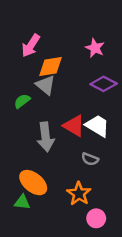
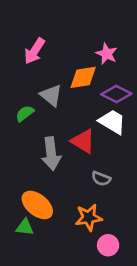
orange diamond: (51, 67) -> (83, 77), moved
white trapezoid: (97, 126) -> (112, 122), moved
orange star: (79, 194) -> (89, 217), turned 30

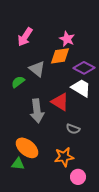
pink star: (107, 54) -> (67, 39), moved

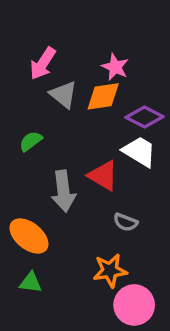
gray triangle: (37, 69) -> (63, 95), moved
orange ellipse: (27, 148) -> (29, 236), moved
pink circle: (78, 177) -> (134, 305), size x1.5

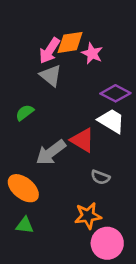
pink arrow: (43, 64) -> (49, 51), moved
orange diamond: (103, 96) -> (70, 42), moved
gray arrow: (63, 191) -> (51, 152), turned 60

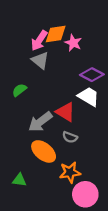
gray semicircle: (100, 177) -> (70, 137), moved
orange ellipse: (23, 188) -> (44, 151), moved

